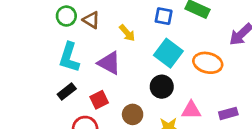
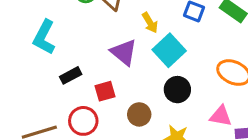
cyan square: (168, 53) -> (169, 50), moved
cyan L-shape: (69, 57) -> (44, 37), moved
pink triangle: (191, 110) -> (221, 116), moved

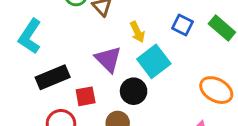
black rectangle: (71, 75) -> (53, 77), size x1.5
black circle: (177, 90) -> (134, 91), moved

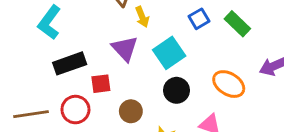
blue square: (183, 25) -> (199, 19), turned 30
yellow arrow: (137, 32) -> (142, 17), moved
black circle: (134, 91) -> (177, 90), moved

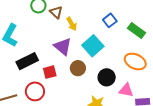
green rectangle: (237, 24) -> (136, 30), moved
black circle: (177, 90) -> (107, 77), moved
brown circle: (131, 111) -> (78, 68), moved

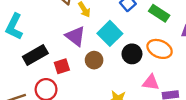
black circle: (107, 77) -> (132, 54), moved

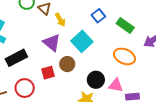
black circle: (132, 54) -> (96, 80), moved
red square: (62, 66) -> (48, 73), moved

